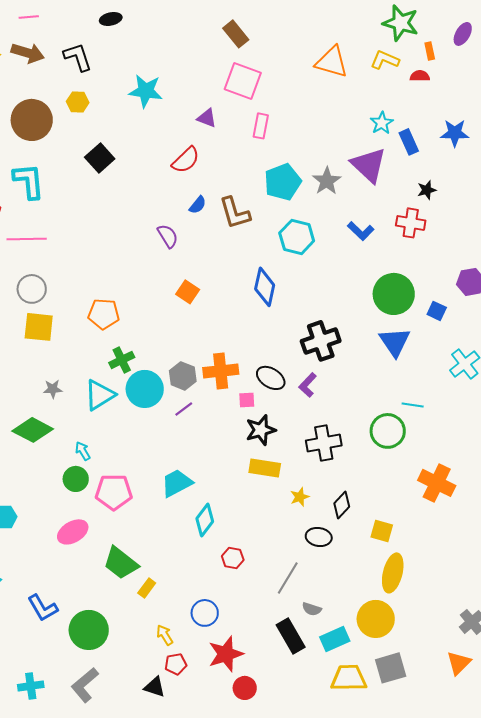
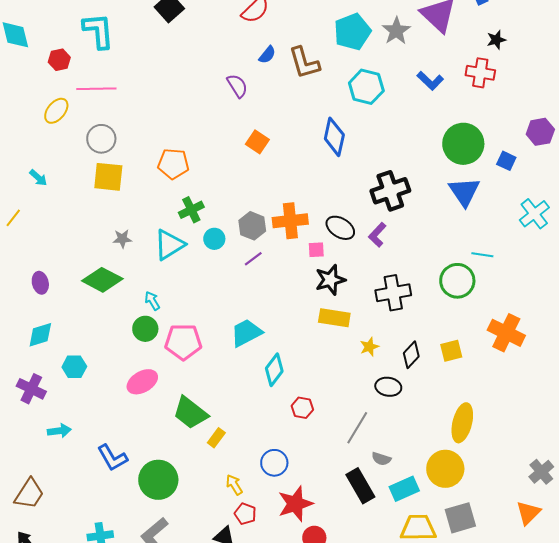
cyan circle: (145, 389) -> (214, 239), size x0.6
yellow square: (382, 531) -> (451, 351), moved, turned -30
red pentagon: (176, 664) -> (245, 514), turned 30

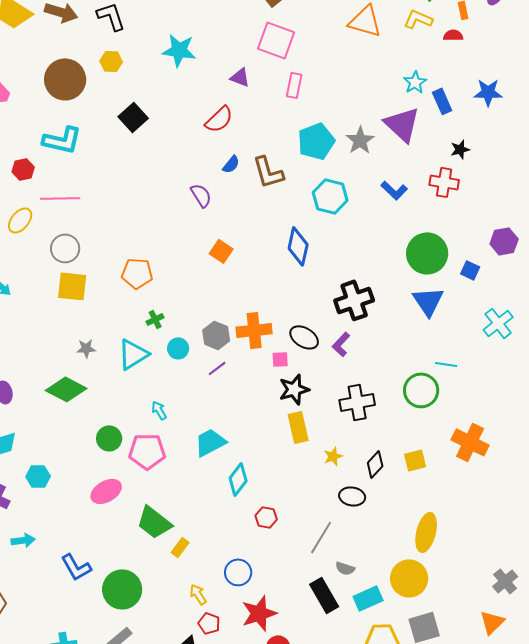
cyan L-shape: (98, 31) -> (62, 140), turned 108
green cross: (191, 210) -> (155, 319), size x0.7
cyan arrow: (152, 301) -> (159, 410), moved
yellow rectangle: (334, 318) -> (298, 427), turned 68

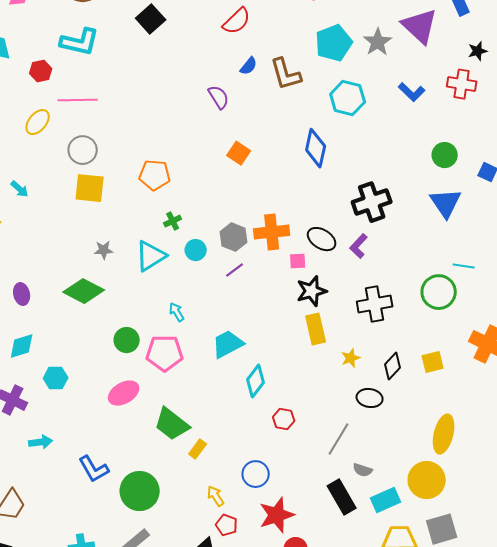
green circle: (427, 253) -> (445, 155), size x0.6

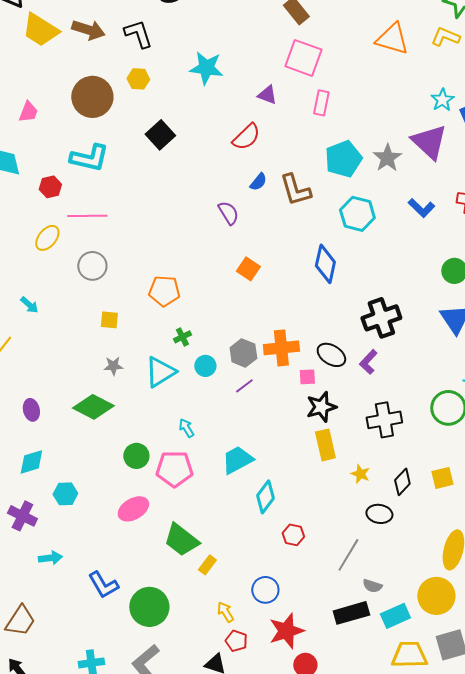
yellow square: (90, 188) -> (109, 320), moved, size x0.6
yellow star: (351, 358) -> (360, 474), turned -30
black rectangle: (342, 497) -> (351, 613), turned -76

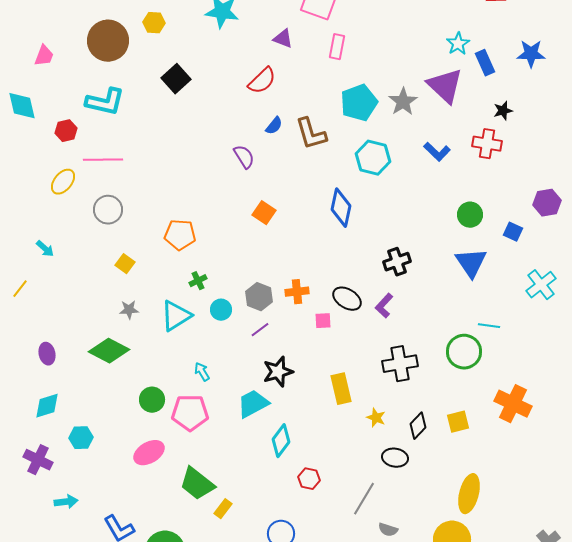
black cross: (381, 318) -> (397, 262), size x0.7
yellow square: (109, 320) -> (125, 264), turned 30
orange cross: (281, 348) -> (297, 292), size x0.7
black star: (321, 407) -> (278, 372), moved

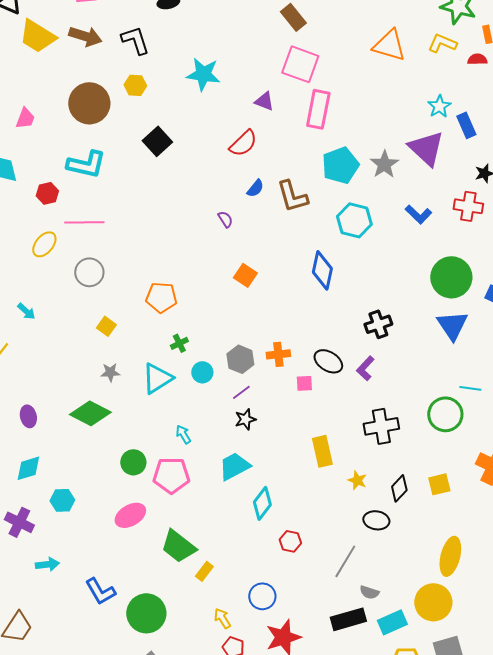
pink rectangle: (337, 47) -> (318, 109), size x1.5
purple semicircle: (244, 157) -> (225, 219), size x0.7
green circle: (470, 215) -> (451, 277), size x1.6
black star: (278, 372) -> (245, 419), moved, size x0.7

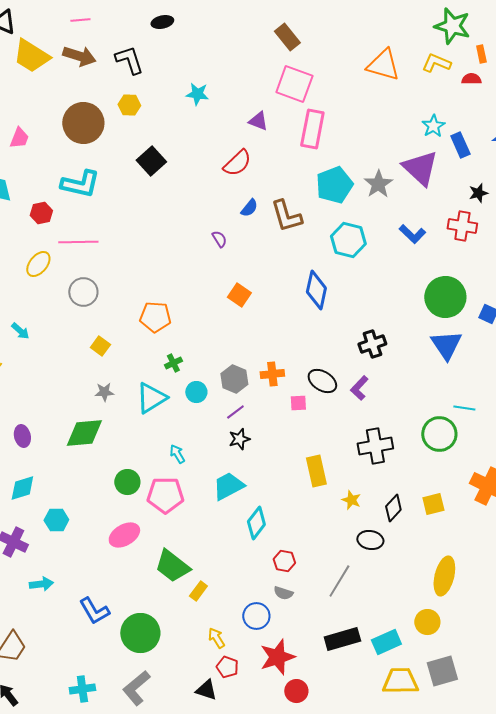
cyan star: (203, 74) -> (197, 94), size x0.7
green diamond: (90, 413) -> (84, 433), turned -33
gray semicircle: (369, 592) -> (283, 593), moved
yellow circle: (433, 602) -> (427, 622), size x0.7

